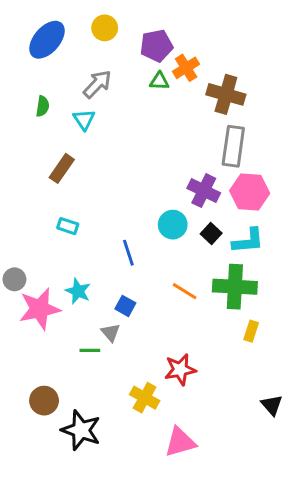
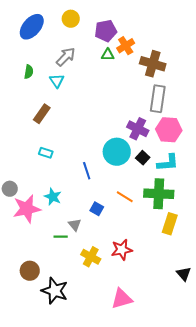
cyan circle: (173, 225) -> (117, 152), size x1.4
blue square: (125, 306) -> (97, 209), moved
yellow rectangle: (251, 331) -> (170, 224), size x1.5
yellow cross: (145, 398) -> (91, 257), moved

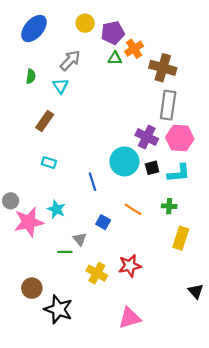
yellow circle: (71, 19) -> (85, 23), moved
black square: (143, 158) -> (152, 168), turned 32
green cross: (159, 194) -> (169, 206), size x0.5

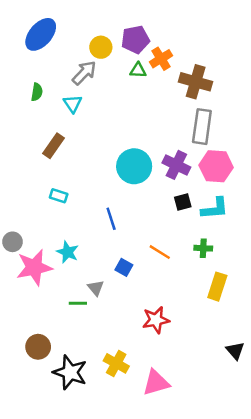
yellow circle: (85, 23) -> (101, 47), moved
cyan circle: (124, 161) -> (134, 166), moved
yellow cross: (97, 273) -> (116, 363), moved

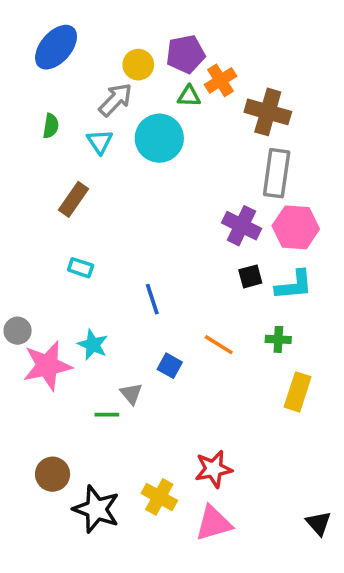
cyan circle: (134, 166) -> (159, 138), moved
red star: (156, 320) -> (214, 469), moved
black triangle: (235, 351) -> (319, 523), moved

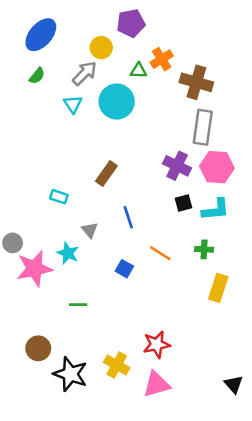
purple pentagon: (186, 54) -> (131, 23), moved
green semicircle: (51, 126) -> (37, 76), moved, turned 30
brown rectangle: (74, 199) -> (106, 174), moved
blue line: (152, 299) -> (128, 217), moved
gray triangle: (131, 394) -> (90, 230), moved

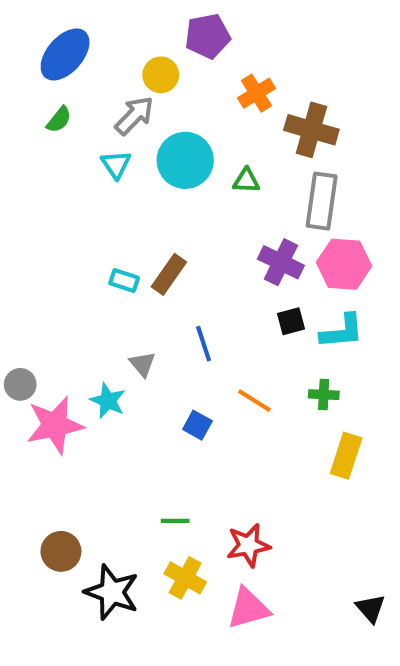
green triangle: (139, 71) -> (246, 181), moved
cyan rectangle: (59, 197) -> (124, 281), moved
green line: (78, 305) -> (175, 521), moved

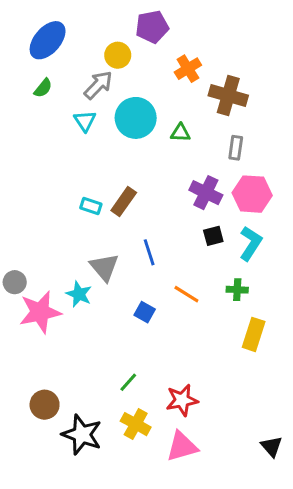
gray rectangle: (322, 201) -> (236, 148), size x0.6
cyan L-shape: (342, 331) -> (251, 243), turned -52
gray triangle: (142, 364) -> (104, 267), size x1.5
green line: (175, 521) -> (128, 382), turned -48

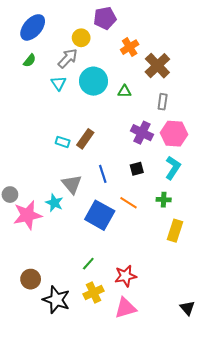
brown cross: (228, 96) -> (157, 66), turned 30
black square: (213, 236) -> (137, 169), moved
blue square: (145, 312) -> (100, 215), size x2.0
yellow cross: (136, 424) -> (94, 292), turned 36

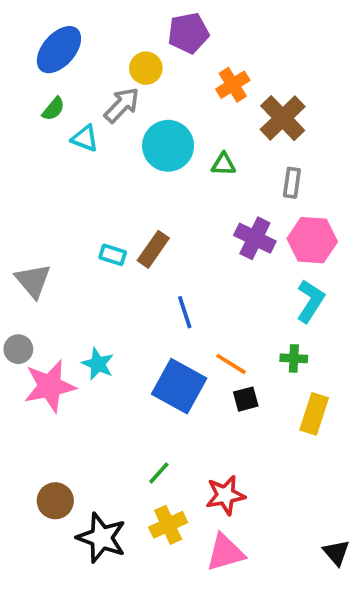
cyan triangle: (58, 83) -> (85, 138), moved, turned -35
black square: (137, 169) -> (246, 399), moved
gray triangle: (72, 184) -> (33, 281), moved

